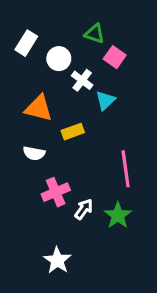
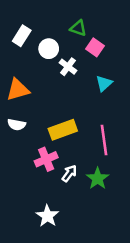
cyan triangle: (105, 101) -> (104, 83), moved
orange triangle: (39, 108) -> (18, 90), moved, turned -30
yellow rectangle: (73, 132) -> (63, 130), moved, size x1.5
white semicircle: (34, 153) -> (17, 125), moved

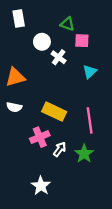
white rectangle: (22, 36) -> (19, 18), moved, turned -42
pink square: (95, 47) -> (82, 41), turned -32
yellow rectangle: (63, 130) -> (54, 112), turned 45

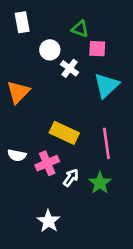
cyan triangle: (90, 72) -> (106, 85), size x1.5
orange triangle: (15, 77) -> (18, 92), turned -30
white semicircle: (14, 107) -> (17, 155), moved

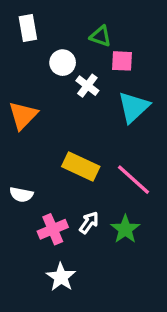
pink line: (106, 143) -> (134, 180), turned -40
pink cross: (47, 163) -> (53, 229), moved

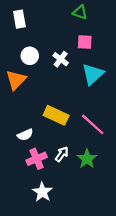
green triangle: (101, 36) -> (80, 12), moved
white circle: (63, 63) -> (30, 56), moved
white semicircle: (21, 195) -> (25, 135), moved, turned -35

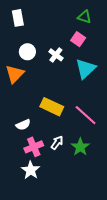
green triangle: (80, 12) -> (84, 17), moved
pink square: (85, 42) -> (78, 39), turned 32
white star: (42, 192) -> (31, 170), moved

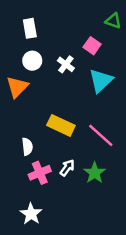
green triangle: (84, 17) -> (113, 21), moved
white rectangle: (18, 18) -> (30, 28), moved
white semicircle: (23, 125) -> (27, 147), turned -72
white star: (31, 170) -> (31, 214), moved

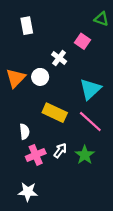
white circle: (32, 61) -> (40, 77), moved
cyan triangle: (101, 81) -> (90, 89), moved
white star: (31, 214) -> (28, 192), turned -30

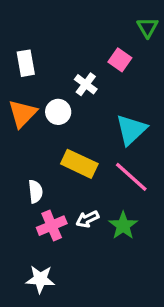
green triangle: (101, 19) -> (147, 27), turned 40
white rectangle: (27, 26) -> (26, 63), moved
white arrow: (60, 151) -> (87, 219), turned -152

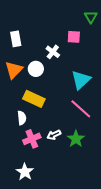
pink square: (120, 60) -> (74, 37), turned -32
yellow rectangle: (79, 164) -> (34, 99), moved
white star: (40, 279) -> (25, 172), turned 30

